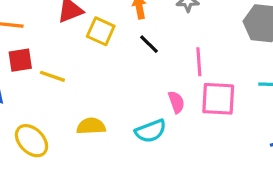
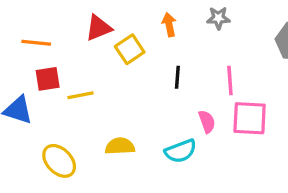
yellow square: (101, 31) -> (130, 49), turned 32
black line: (149, 44) -> (177, 77), moved, turned 50
yellow line: (52, 76) -> (80, 95), turned -30

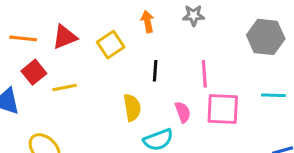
red triangle: (99, 28) -> (65, 37), moved
red square: (48, 79) -> (34, 72), turned -30
yellow semicircle: (120, 146) -> (132, 108), moved, turned 84

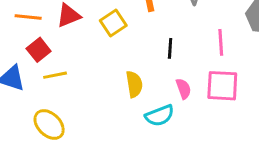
black line: (155, 71) -> (170, 48), moved
pink line: (204, 74) -> (221, 42), moved
yellow line: (65, 88) -> (55, 75), moved

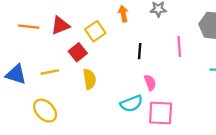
red square: (39, 50) -> (78, 52), moved
yellow semicircle: (134, 84) -> (89, 79), moved
pink square: (222, 86) -> (161, 113), moved

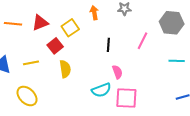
pink line: (179, 46) -> (142, 41), turned 30

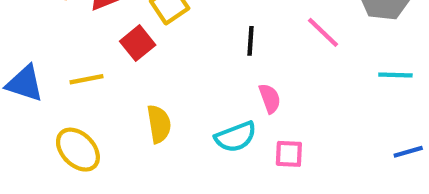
pink line: (142, 41) -> (323, 32), turned -72
yellow semicircle: (65, 69) -> (159, 124), moved
pink square: (126, 98) -> (289, 154), size x0.6

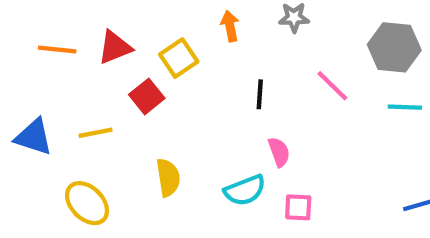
cyan line: (395, 75) -> (405, 107), moved

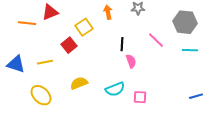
red triangle: (115, 47) -> (50, 12), moved
pink semicircle: (279, 152) -> (131, 61), moved
yellow semicircle: (168, 177) -> (79, 83), turned -102

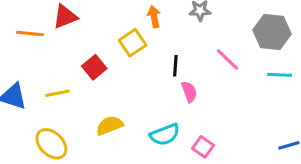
yellow square: (84, 27) -> (133, 43), moved
pink square: (140, 97) -> (203, 147), turned 32

